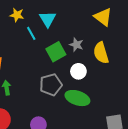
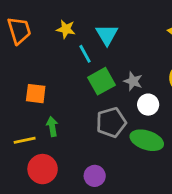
gray star: (76, 45) -> (133, 81), moved
green square: (56, 52) -> (101, 81), moved

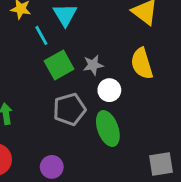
gray star: (133, 81) -> (93, 65), turned -30
green ellipse: (147, 140) -> (108, 129), turned 52

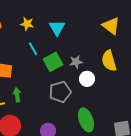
cyan line: (41, 35) -> (33, 49), moved
green ellipse: (108, 129) -> (86, 120), moved

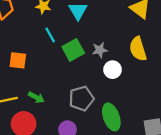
gray pentagon: (60, 92) -> (81, 98), moved
green arrow: (17, 95) -> (36, 97), moved, turned 128

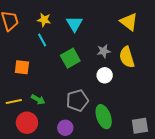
cyan line: (50, 35) -> (42, 40), moved
gray star: (100, 50) -> (104, 51), moved

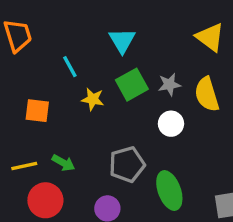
yellow star: (44, 20) -> (93, 99), moved
green square: (70, 58) -> (132, 85), moved

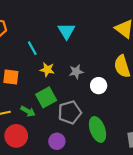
green square: (132, 85) -> (46, 97), moved
gray star: (169, 85) -> (76, 72), moved

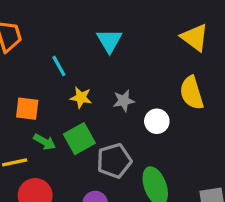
green arrow: (28, 111) -> (45, 142), moved

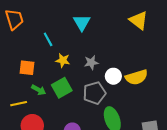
yellow semicircle: (192, 93) -> (137, 77), moved, turned -90
gray pentagon: (114, 161) -> (94, 93), moved

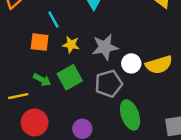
gray star: (91, 62) -> (105, 47), size x1.5
orange square: (27, 68) -> (40, 42), moved

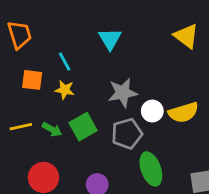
orange square: (40, 42) -> (32, 80), moved
yellow star: (71, 45) -> (65, 90), moved
yellow line: (18, 96) -> (21, 127), moved

